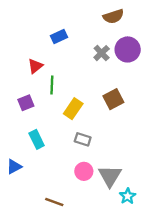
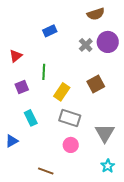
red triangle: (35, 66) -> (16, 56), moved
gray rectangle: (83, 139) -> (70, 118), size x1.5
gray triangle: (110, 176) -> (105, 133), moved

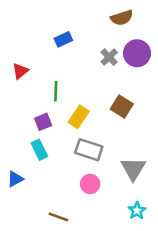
brown square: (96, 84) -> (122, 107), turned -30
purple square: (22, 87) -> (43, 122), moved

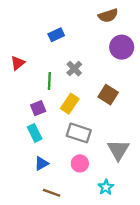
gray cross: (109, 57) -> (74, 69), moved
blue triangle: (15, 179) -> (41, 163), moved
cyan star: (137, 211) -> (106, 187), moved

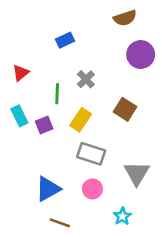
cyan rectangle: (35, 133) -> (19, 116), moved
blue triangle: (41, 163) -> (48, 189), size x1.5

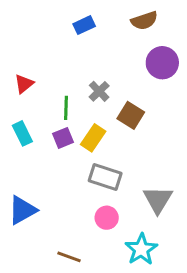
blue rectangle: (65, 40) -> (84, 25), moved
brown square: (125, 109) -> (131, 115), moved
purple square: (44, 125) -> (63, 138), moved
blue triangle: (48, 189) -> (22, 210), moved
cyan star: (122, 216) -> (141, 249), size x1.5

